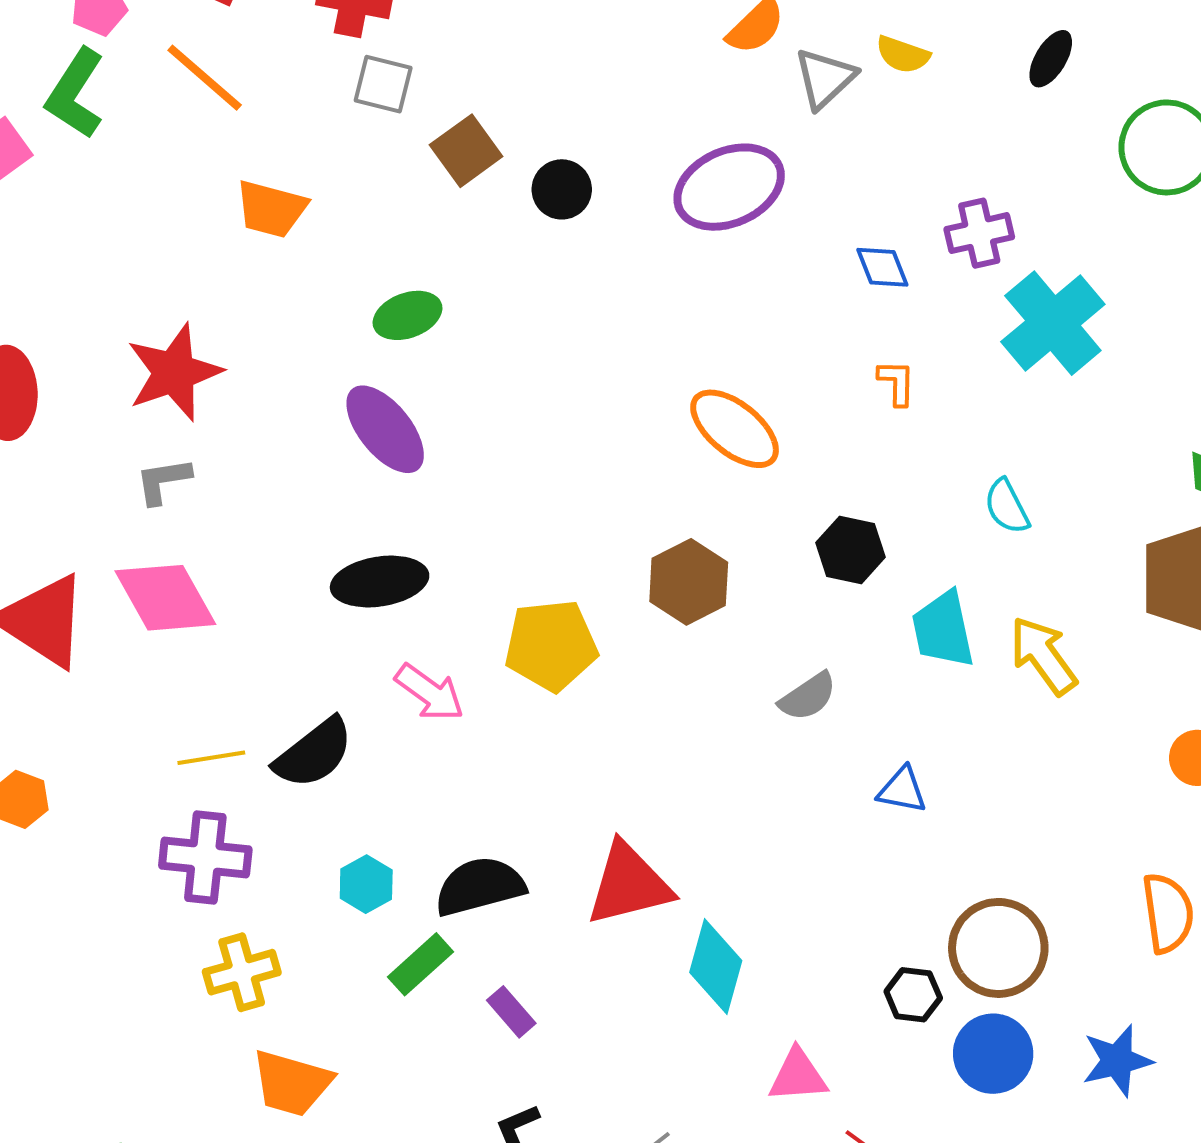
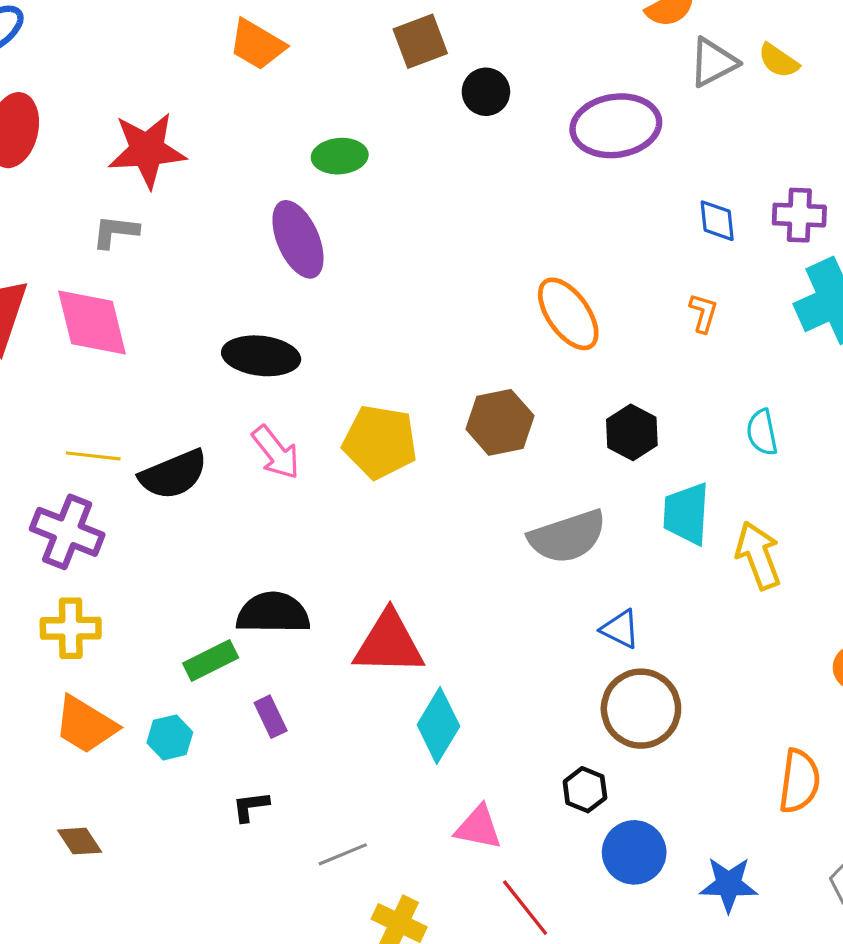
gray semicircle: (808, 697) -> (567, 537), size x1.6
cyan hexagon: (366, 884) -> (170, 737), moved
brown circle: (998, 948) -> (641, 709), moved

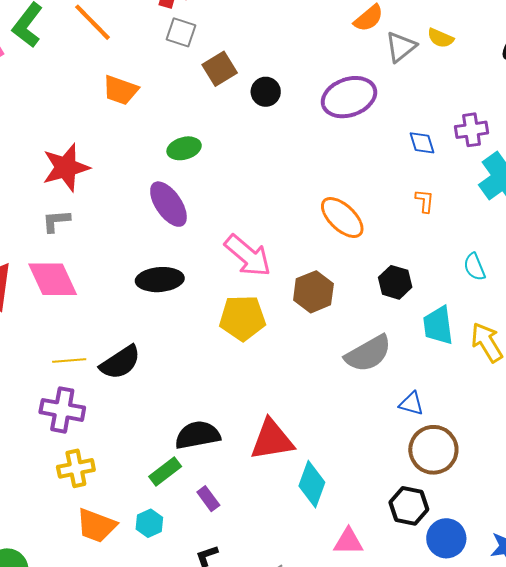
pink arrow: (276, 452) -> (248, 256), moved, size x1.4
black hexagon: (585, 790) -> (409, 506), size x1.4

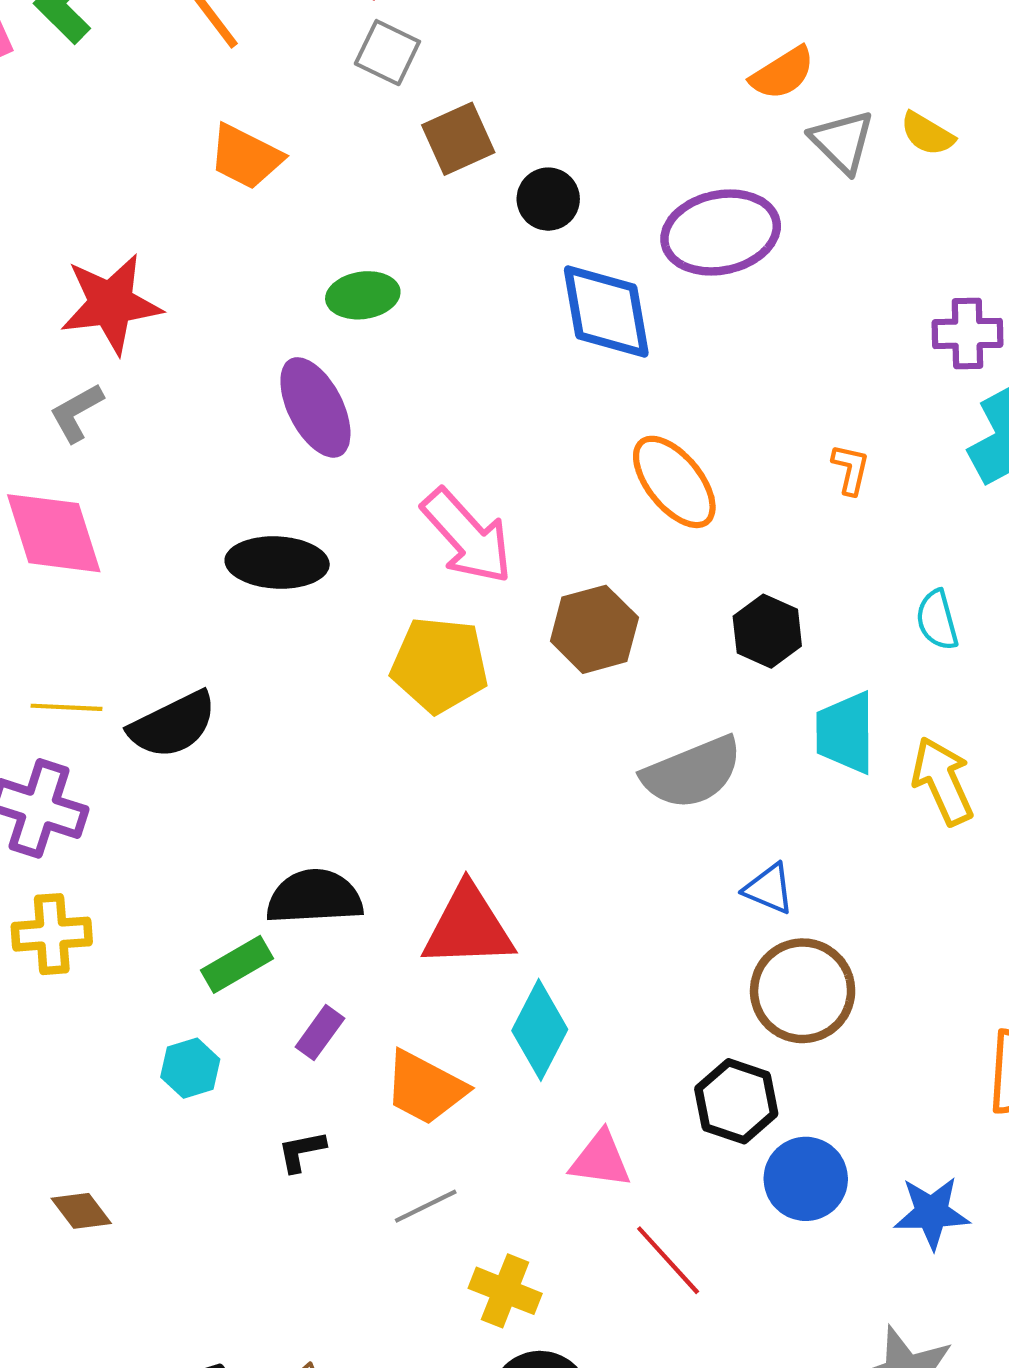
gray triangle: (401, 47) -> (842, 141), turned -44
blue diamond: (422, 143) -> (606, 312), moved, size x1.8
gray L-shape: (56, 221) -> (76, 413), turned -32
purple rectangle: (208, 499) -> (320, 1033), turned 65
orange trapezoid: (96, 526) -> (425, 1088), moved

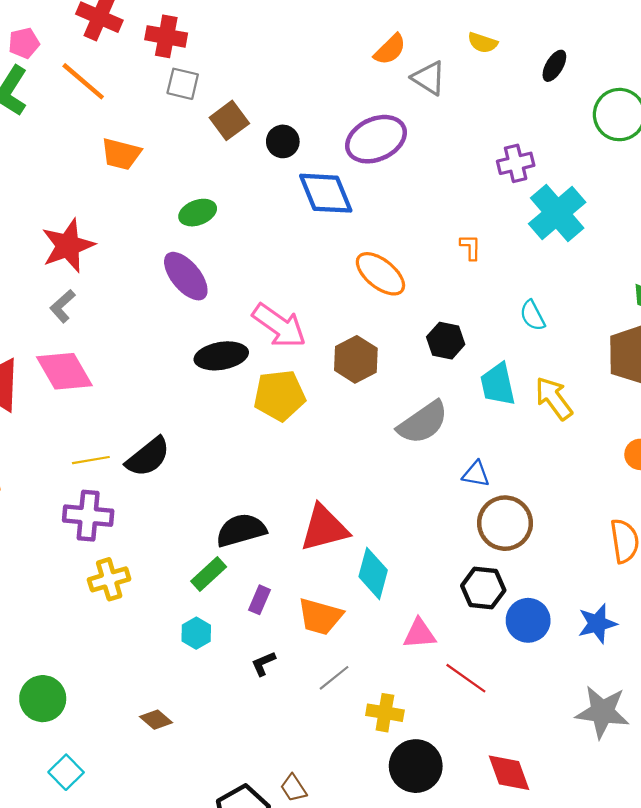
yellow semicircle: (927, 134) -> (483, 43), moved
black ellipse: (277, 563) -> (221, 356), moved

